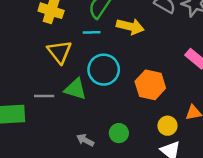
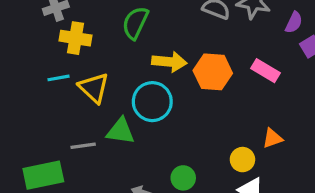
yellow arrow: (130, 26) -> (169, 62), moved
cyan line: (92, 32) -> (58, 78), moved
orange hexagon: (150, 85) -> (213, 72), moved

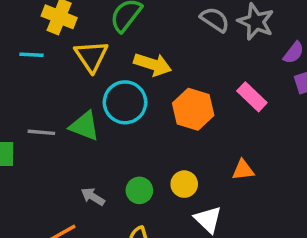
orange hexagon: (213, 72) -> (193, 109), moved
yellow triangle: (94, 88) -> (91, 56), moved
yellow circle: (242, 160) -> (184, 184), moved

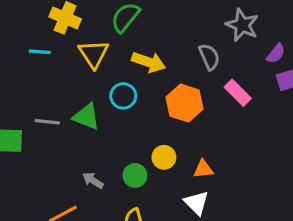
gray semicircle: (215, 20) -> (209, 57), moved, turned 32
cyan circle: (125, 102) -> (123, 96), size x0.7
orange triangle: (243, 170) -> (203, 169), moved
yellow circle: (184, 184) -> (164, 157), moved

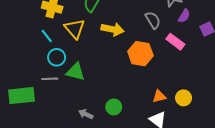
cyan line: (40, 52) -> (47, 36), moved, turned 56
purple semicircle: (276, 54) -> (184, 16), moved
cyan circle: (123, 96) -> (57, 57), moved
yellow circle: (164, 157) -> (184, 98), moved

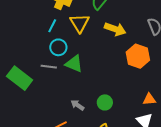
cyan line: (47, 36) -> (52, 26), turned 56
green rectangle: (21, 96) -> (20, 78), turned 35

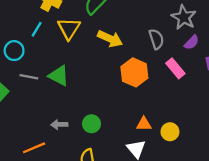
cyan circle: (58, 47) -> (14, 51), moved
gray arrow: (78, 105) -> (59, 125), turned -40

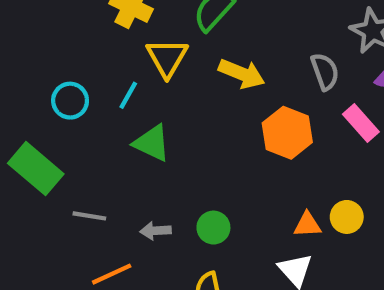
cyan line: (37, 29) -> (128, 95), moved
gray line: (29, 77) -> (89, 216), moved
yellow circle: (170, 132) -> (347, 217), moved

